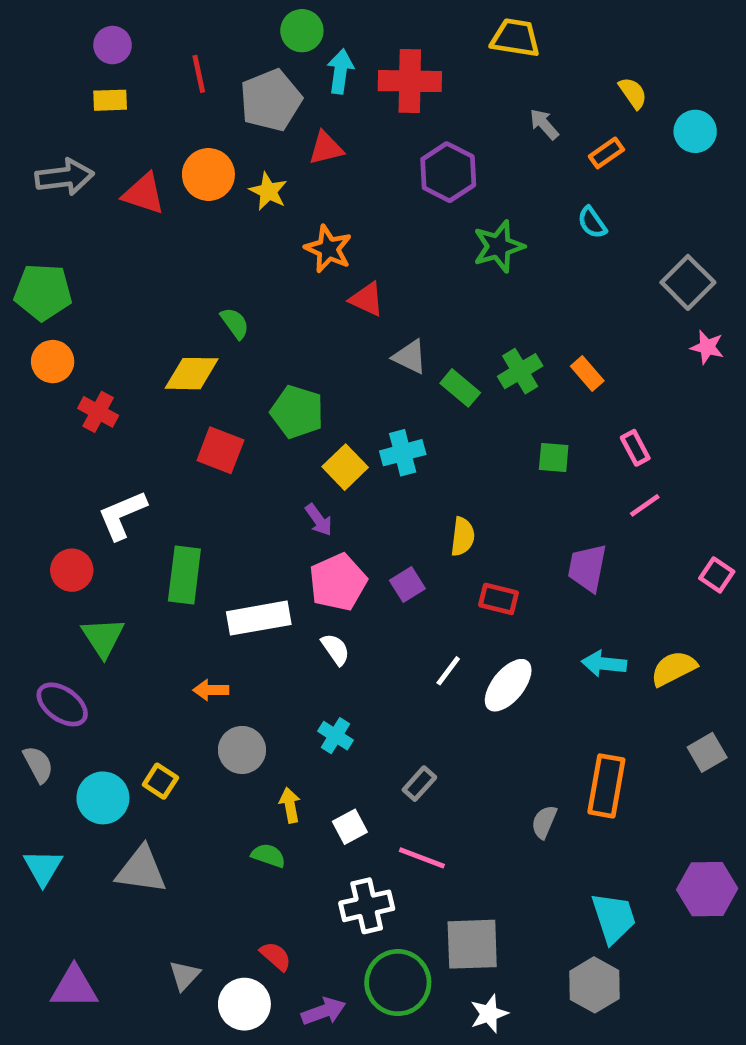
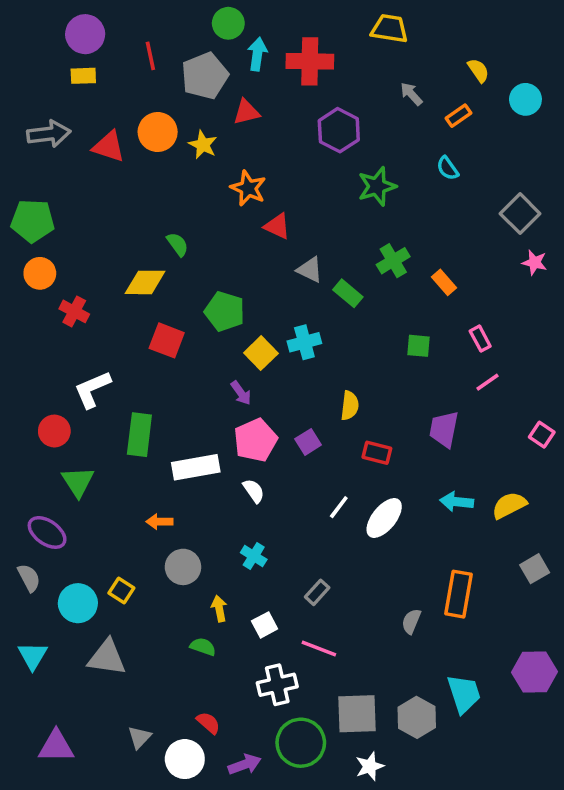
purple circle: (113, 45) -> (85, 34), size x1.4
green cross: (520, 371) -> (393, 261), moved
gray hexagon: (594, 985) -> (417, 717), moved

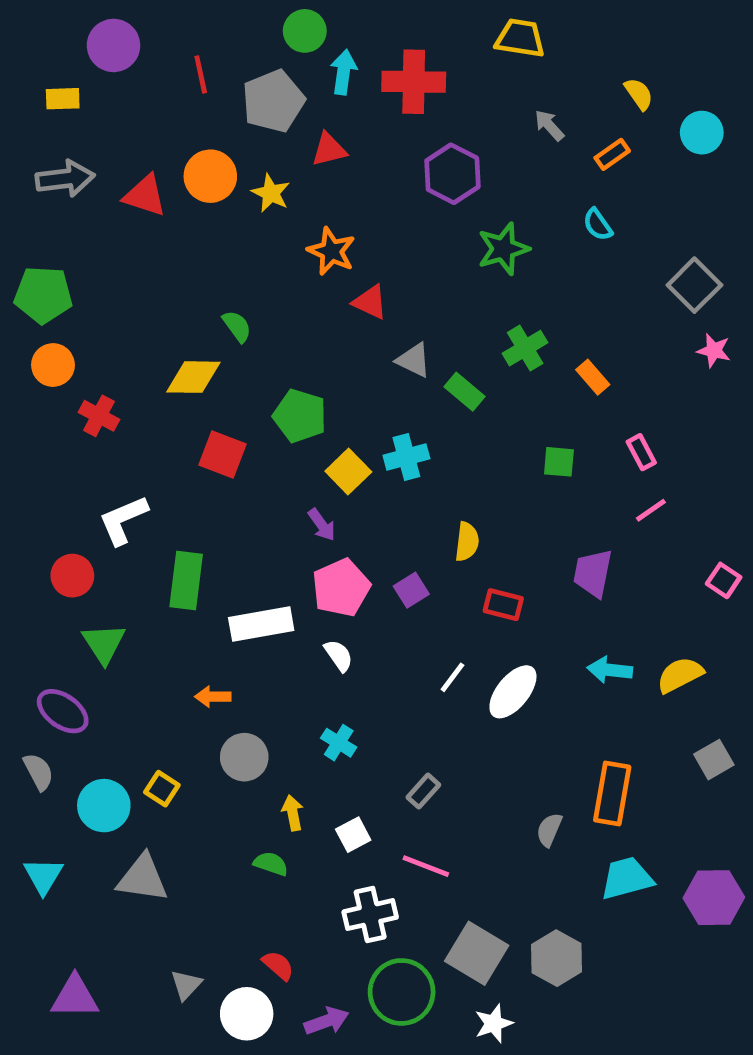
yellow rectangle: (83, 76) -> (63, 99), moved
cyan trapezoid: (464, 694) -> (627, 878), moved, turned -87
gray square: (357, 714) -> (477, 953), turned 33

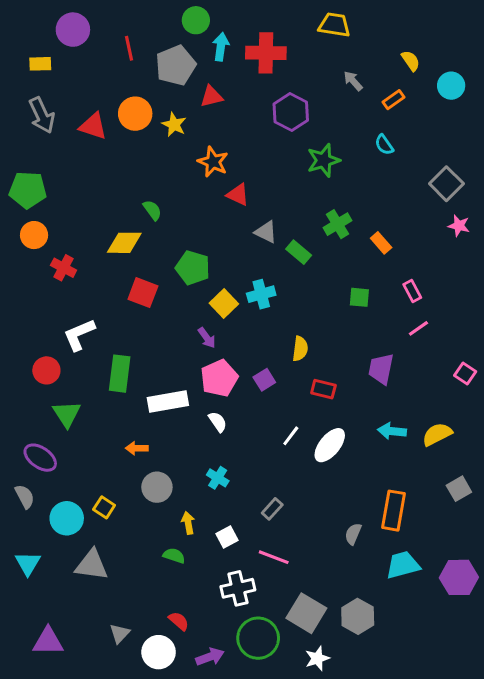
gray arrow: (65, 179) -> (42, 115), turned 72

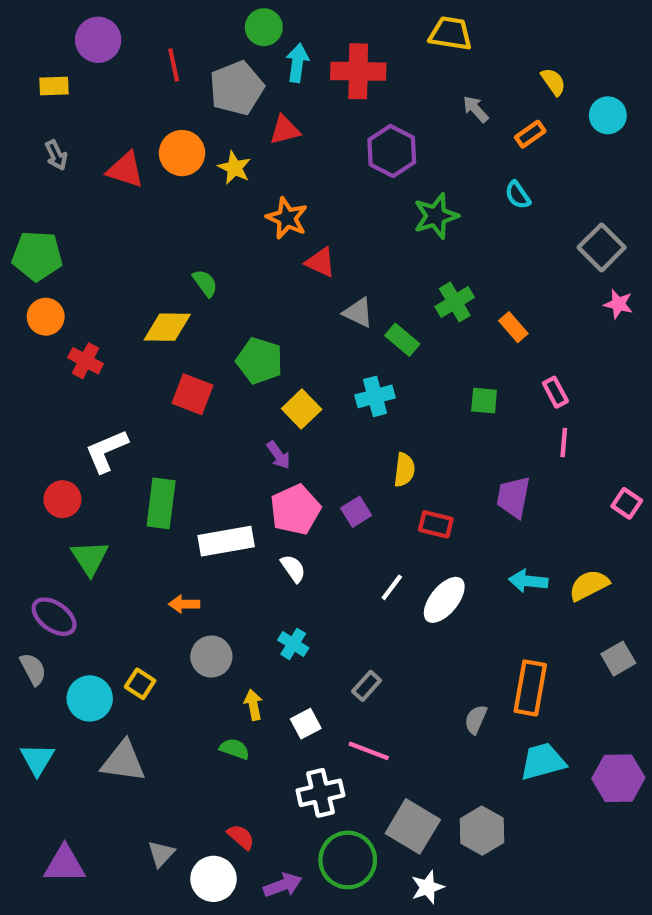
gray arrow: (42, 115) -> (56, 155), size x0.6
cyan cross: (261, 294) -> (375, 396), moved
pink line: (418, 328) -> (564, 443), turned -50

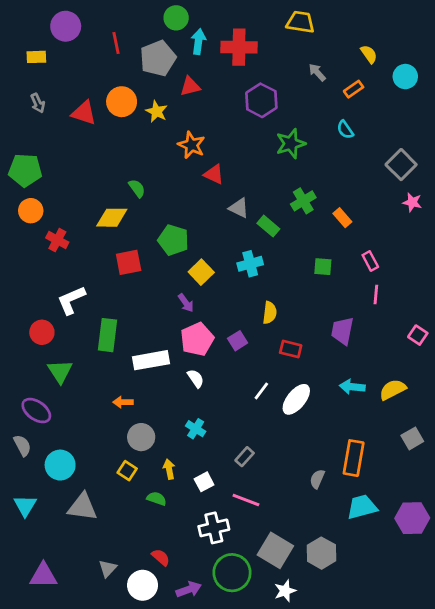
red square: (193, 394) -> (129, 262), turned -32
yellow square: (140, 684) -> (127, 471), moved

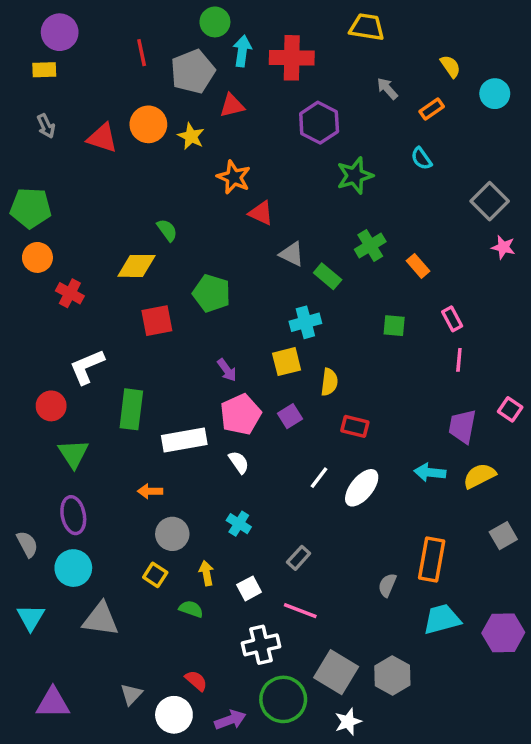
purple circle: (66, 26) -> (60, 32), moved
yellow square: (201, 272) -> (287, 362), moved, turned 30
purple trapezoid: (342, 331) -> (462, 426), moved
purple ellipse: (36, 411) -> (73, 515), moved, turned 44

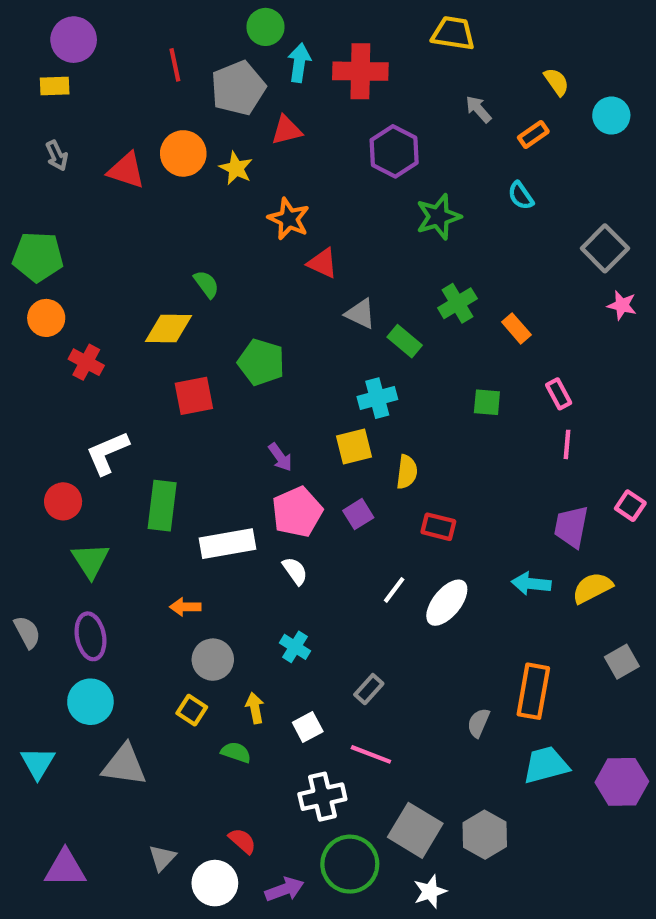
gray semicircle: (27, 544) -> (27, 632), moved

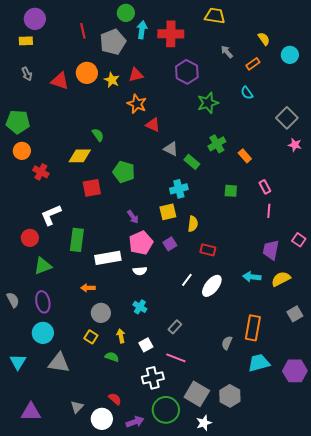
red triangle: (287, 130) -> (136, 75), moved
green triangle: (90, 560) -> (43, 266), turned 42
white semicircle: (295, 571) -> (140, 271), turned 120

